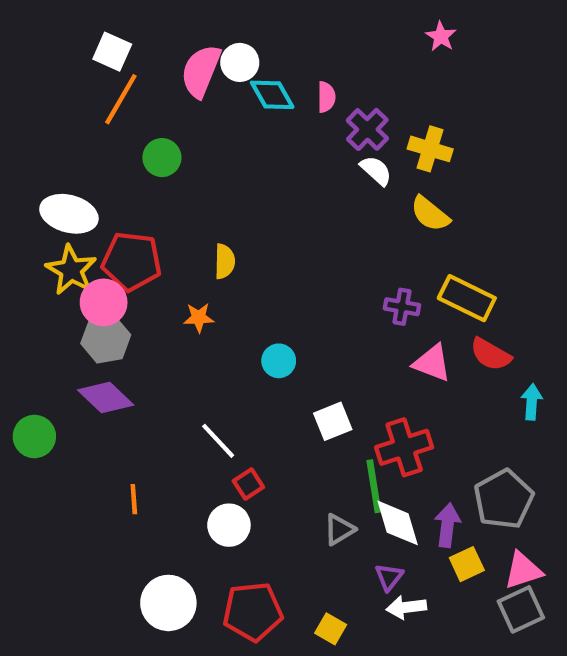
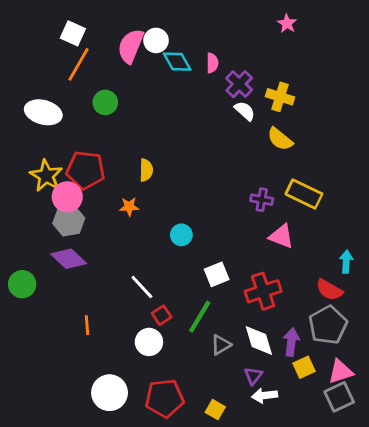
white ellipse: (69, 214) -> (43, 112), moved
red semicircle: (491, 354) -> (329, 290), moved
green line: (374, 486) -> (200, 317), moved, turned 40

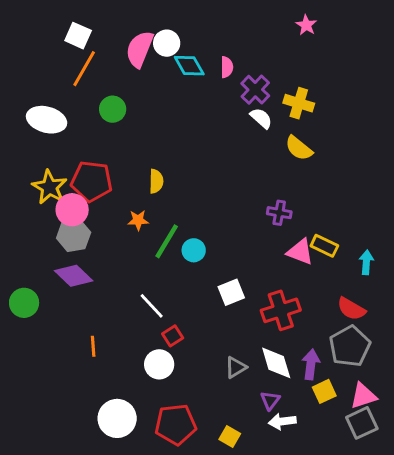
yellow rectangle: (304, 194) -> (324, 246), moved, size x0.7
cyan arrow: (346, 262) -> (366, 262), moved
green line: (200, 317) -> (167, 241), moved

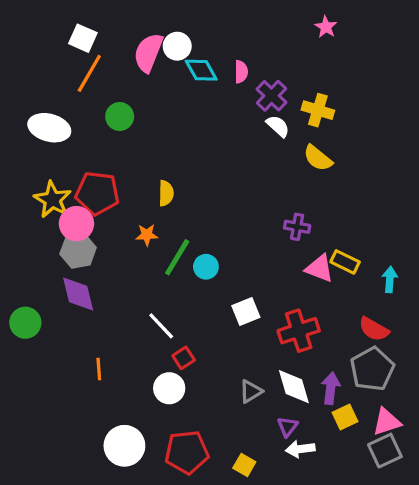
purple diamond: (74, 276) -> (78, 294), turned 33

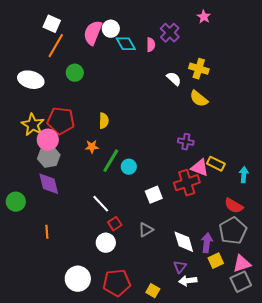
purple cross: (271, 96) -> (170, 33), moved
red cross: (299, 331) -> (187, 183), moved
orange line: (99, 369) -> (47, 232), moved
gray triangle: (251, 391) -> (146, 230), moved

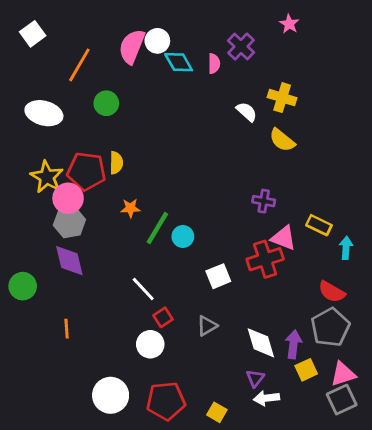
white square: (52, 24) -> (33, 34), moved, turned 30
yellow semicircle: (104, 121) -> (116, 163), moved
yellow rectangle: (216, 164) -> (319, 225), moved

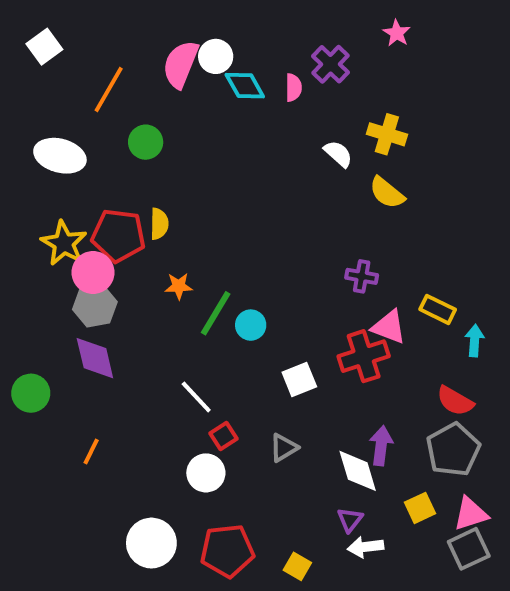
orange line: (67, 329) -> (91, 452), turned 30
purple arrow: (293, 344) -> (381, 446), moved

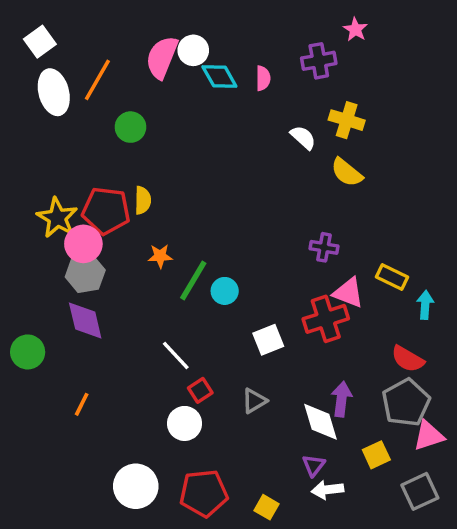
purple cross: (330, 64) -> (319, 61), moved, turned 36
white ellipse: (60, 156) -> (54, 92), moved, turned 60
pink triangle: (471, 514) -> (429, 436), moved

